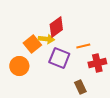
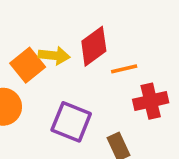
red diamond: (56, 27) -> (94, 46), moved
purple square: (59, 58) -> (71, 122), moved

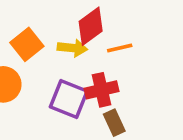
yellow arrow: (54, 56) -> (72, 48), moved
red cross: (151, 101) -> (101, 90), moved

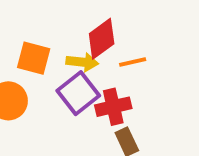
orange square: (27, 44) -> (34, 58), turned -36
purple square: (69, 99) -> (78, 93), moved, turned 30

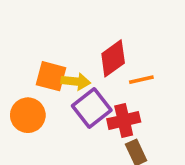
yellow arrow: (82, 62) -> (76, 81), moved

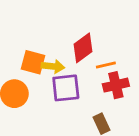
purple square: (92, 108) -> (66, 88), turned 32
red cross: (124, 120) -> (116, 85), moved

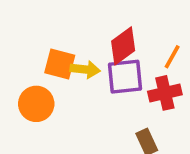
orange line: (106, 65) -> (172, 57), moved, turned -48
purple square: (66, 88) -> (125, 77), moved

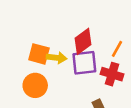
red cross: (165, 93) -> (112, 74), turned 30
orange circle: (36, 104) -> (35, 85), moved

